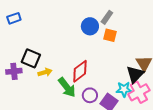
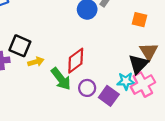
orange square: (110, 35) -> (140, 20), moved

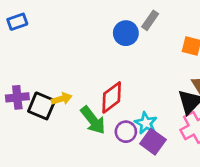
black square: (20, 46) -> (42, 106), moved
cyan star: (126, 81) -> (146, 123), moved, turned 30

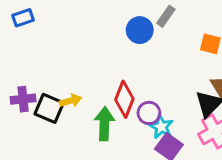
red diamond: (112, 97) -> (124, 99), turned -32
green arrow: (93, 120) -> (104, 124), turned -140
purple circle: (126, 132) -> (149, 113), moved

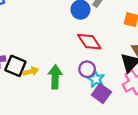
red diamond: (124, 99) -> (89, 42), moved, turned -55
yellow arrow: (71, 101) -> (31, 71), moved

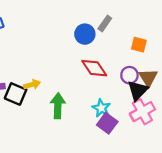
purple circle: (87, 69) -> (129, 75), moved
yellow arrow: (31, 71) -> (32, 85), moved

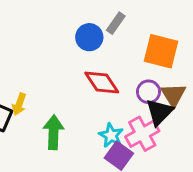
orange square: (139, 45) -> (161, 51), size x1.6
yellow arrow: (32, 85) -> (19, 104), turned 126
pink cross: (142, 112) -> (142, 134), moved

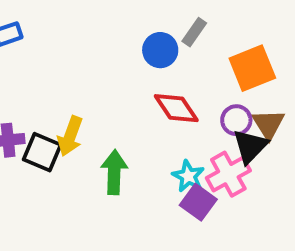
orange square: (161, 51) -> (252, 68), turned -36
yellow arrow: (19, 104) -> (70, 136), size x1.4

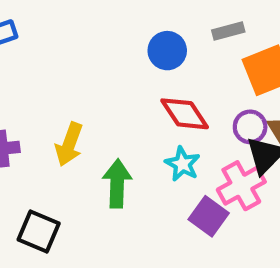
gray rectangle: (194, 32) -> (228, 31), moved, turned 40
black square: (42, 152) -> (39, 231), moved
cyan star: (188, 176) -> (182, 164), moved

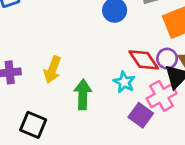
red diamond: (185, 114) -> (144, 60), moved

